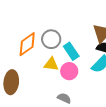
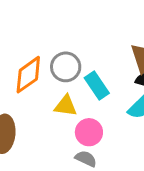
pink circle: (69, 71) -> (89, 132), moved

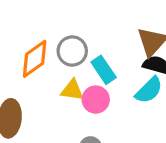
pink circle: (89, 132) -> (96, 100), moved

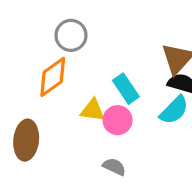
gray circle: (72, 51) -> (71, 35), moved

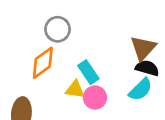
cyan rectangle: (126, 89) -> (88, 72), moved

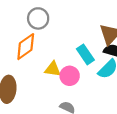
cyan rectangle: (88, 72) -> (85, 54), moved

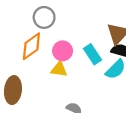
pink circle: (70, 76) -> (63, 51), moved

